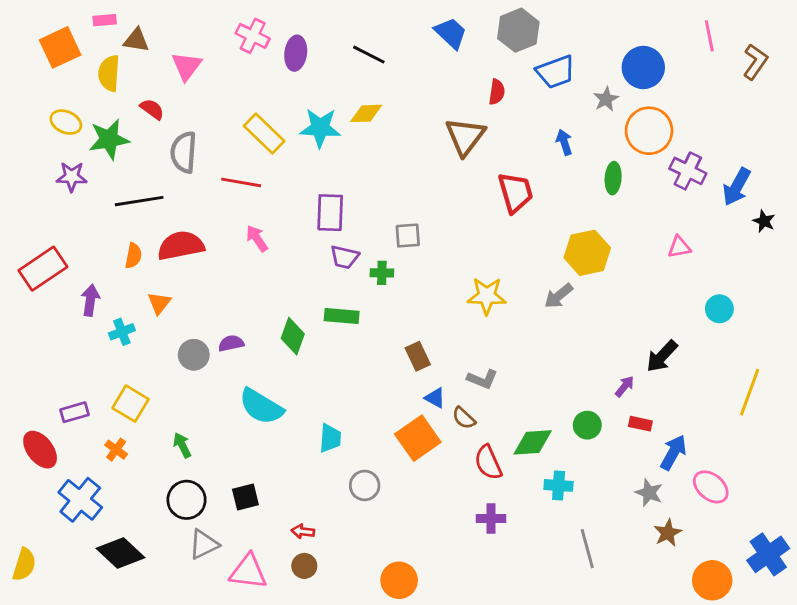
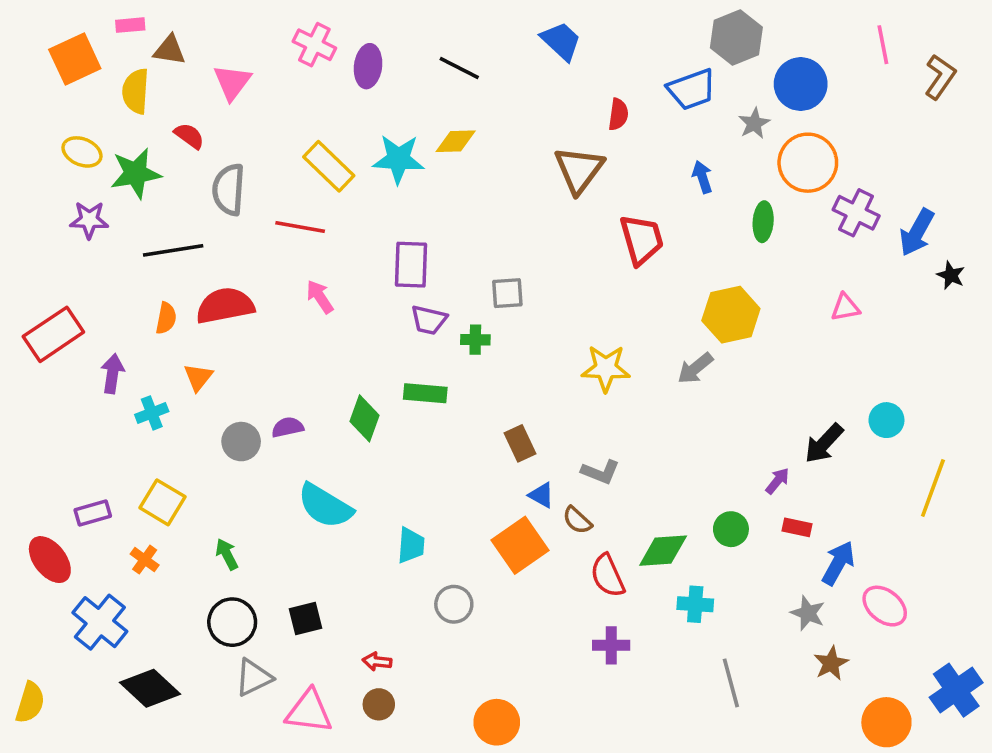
gray hexagon: (518, 30) -> (736, 38), moved
cyan circle: (719, 309) -> (886, 420), moved

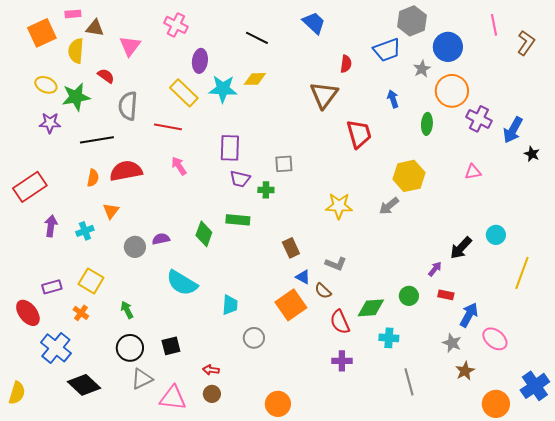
purple ellipse: (368, 66) -> (200, 61), moved
purple arrow: (112, 374) -> (51, 226), moved

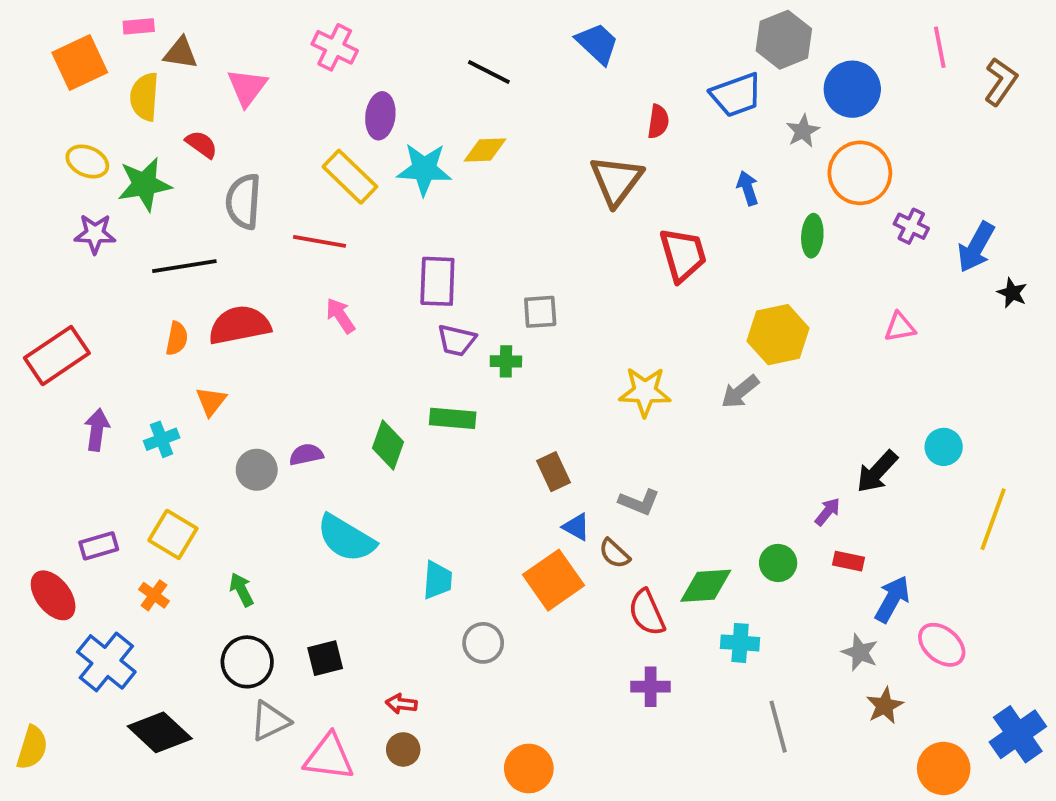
purple cross: (479, 119) -> (911, 226), size x0.7

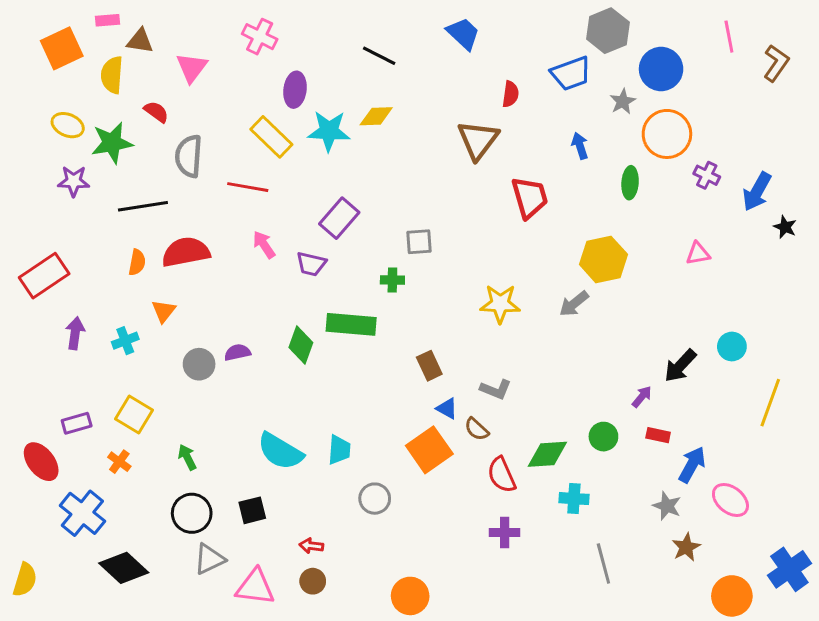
purple rectangle: (437, 281) -> (339, 218), turned 39
purple trapezoid: (456, 340) -> (311, 264), moved
green rectangle: (453, 418) -> (351, 324), size x1.4
cyan semicircle: (346, 538) -> (280, 451), moved

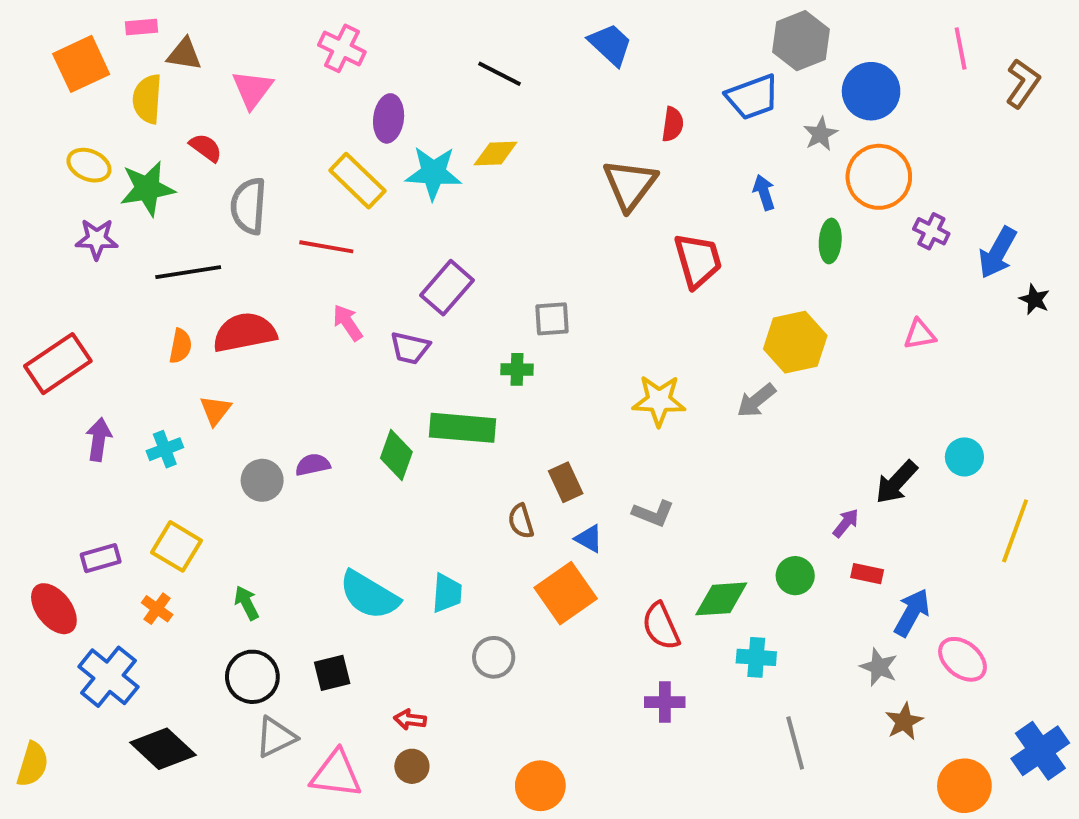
brown semicircle: (477, 429) -> (521, 521), moved, turned 30

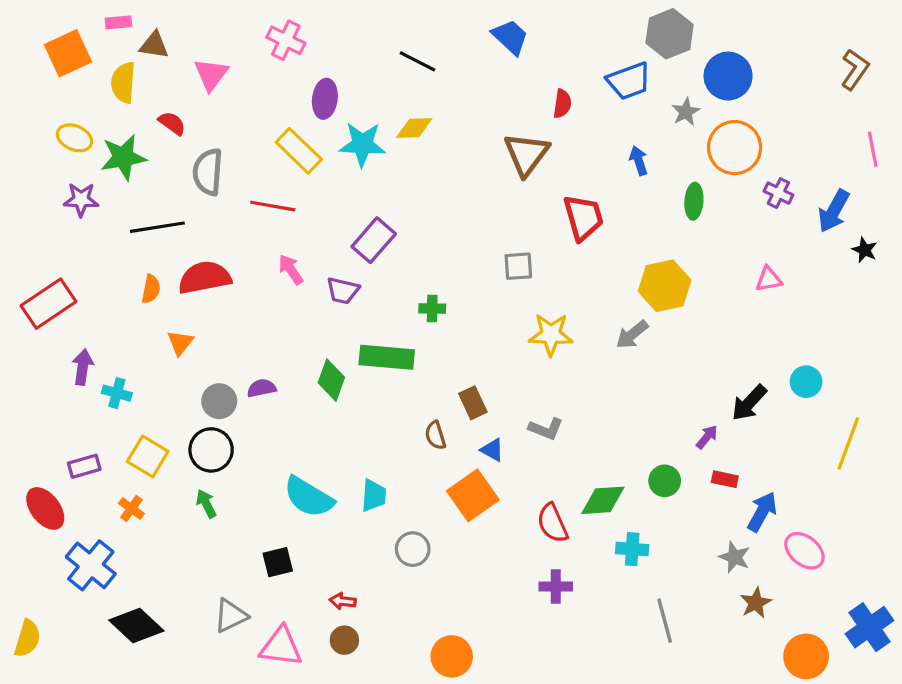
pink line: (961, 48) -> (873, 149), moved
gray square: (552, 319) -> (518, 266), moved
cyan cross: (165, 449) -> (117, 393), moved, turned 36
black circle: (252, 677) -> (211, 450), moved

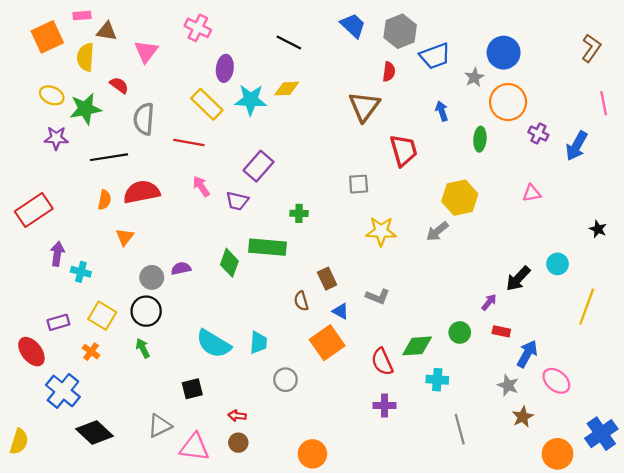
gray hexagon: (670, 34) -> (400, 31), moved
black star: (865, 250) -> (598, 229), moved

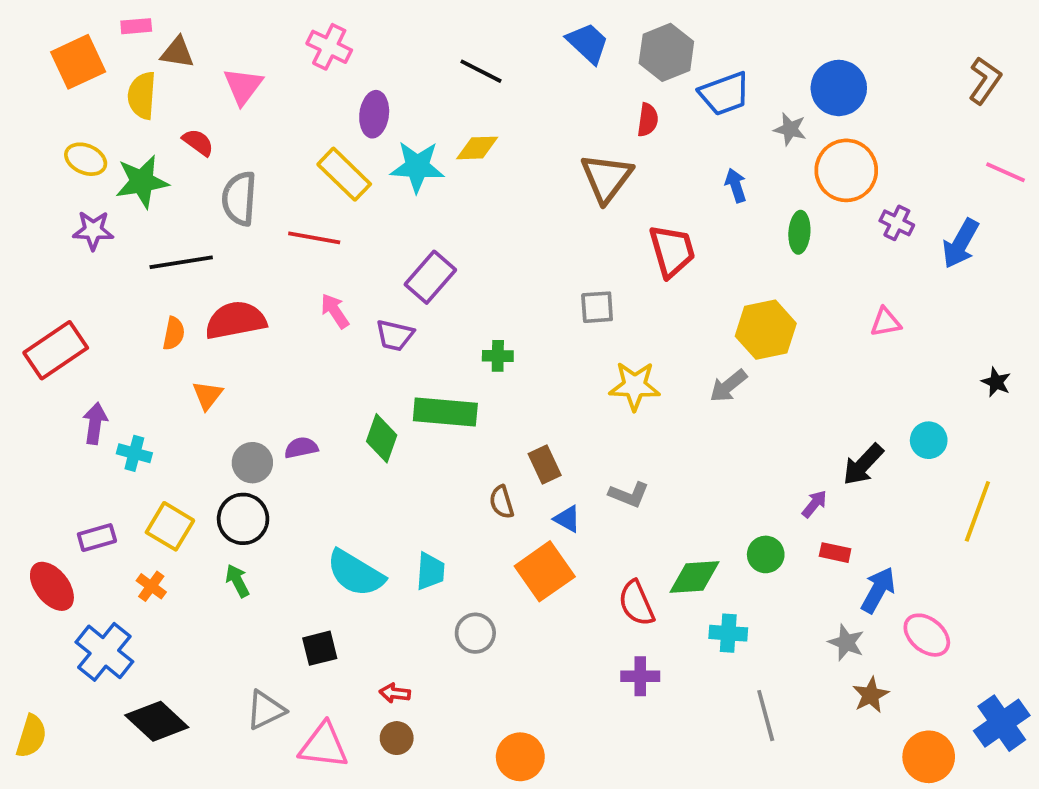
gray star: (474, 77) -> (790, 129), turned -30
pink line: (604, 103) -> (1005, 172), turned -55

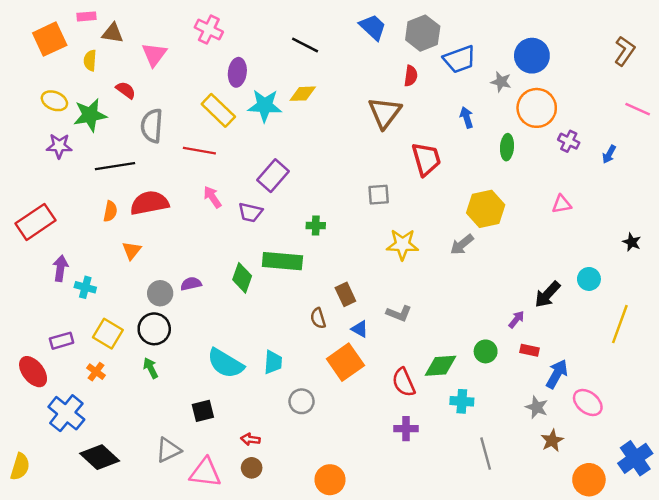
yellow semicircle: (142, 95) -> (90, 60), size x0.7
blue arrow: (961, 243) -> (609, 154), size x0.6

